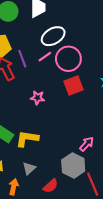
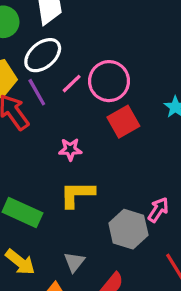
white ellipse: (53, 36) -> (43, 55), moved
yellow L-shape: (27, 139) -> (77, 194), moved
gray hexagon: (73, 165) -> (128, 229), moved

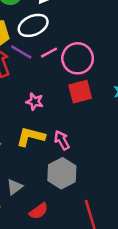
purple line: (37, 92) -> (21, 52), turned -45
pink arrow: (158, 210) -> (62, 140), moved, turned -78

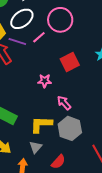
pink circle: (78, 58) -> (60, 20), moved
pink star: (35, 102) -> (45, 81), moved
yellow L-shape: (31, 137) -> (41, 124), moved

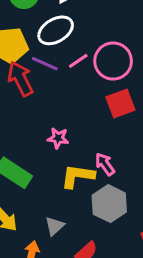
pink circle: (60, 20) -> (113, 61), moved
pink star: (45, 81) -> (58, 138), moved
yellow L-shape: (41, 124) -> (78, 176), moved

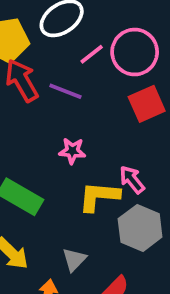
purple line: (45, 64) -> (65, 91), moved

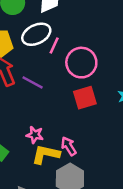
pink line: (92, 54) -> (54, 46), moved, turned -35
pink star: (72, 151) -> (35, 135), moved

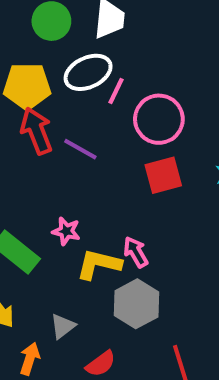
pink star: (35, 135) -> (66, 231), moved

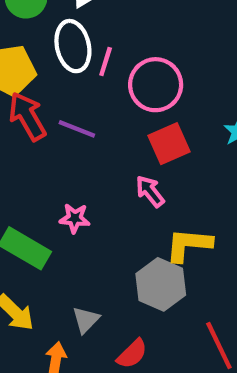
white ellipse: (88, 72) -> (73, 46), turned -69
pink arrow: (136, 252) -> (150, 191), moved
yellow L-shape: (99, 264) -> (189, 245), moved

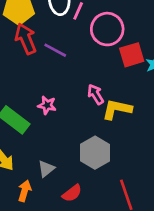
red square: (169, 144) -> (132, 55), moved
yellow L-shape: (189, 245) -> (117, 109), moved

